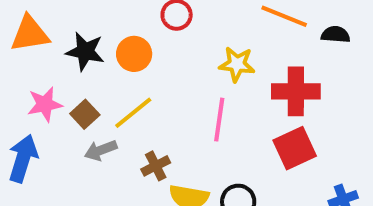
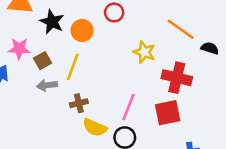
yellow line: (133, 113) -> (73, 67), turned -44
pink line: (219, 120) -> (128, 107), moved

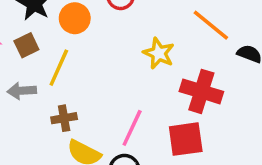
brown square: (43, 61) -> (26, 45), moved

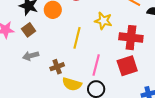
yellow line: (59, 68) -> (77, 38), moved

